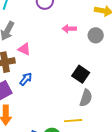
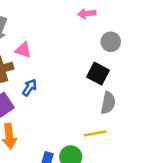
pink arrow: (69, 29) -> (87, 14), moved
gray circle: (96, 35) -> (111, 42), moved

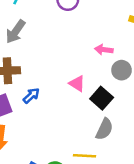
pink arrow: (87, 14) -> (104, 50), moved
pink triangle: (23, 50) -> (77, 84), moved

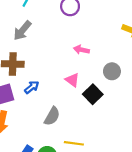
pink arrow: (104, 50) -> (81, 50), moved
gray semicircle: (104, 129) -> (52, 116), moved

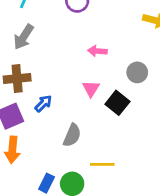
pink triangle: (72, 80) -> (91, 89), turned 32

